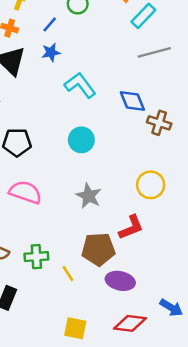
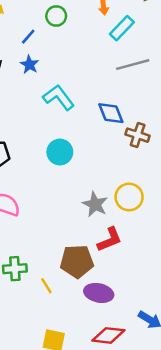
blue star: (51, 52) -> (29, 65), turned -30
gray star: (89, 196) -> (95, 204), moved

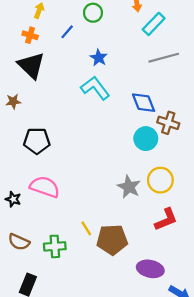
blue star: (29, 65) -> (99, 58), moved
cyan circle: (60, 152) -> (146, 139), moved
red L-shape: (110, 240) -> (166, 219), moved
yellow line: (46, 286) -> (86, 228), moved
purple ellipse: (99, 293) -> (150, 269), moved

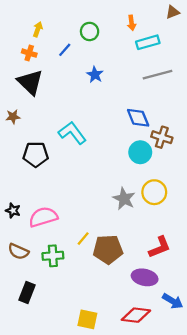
cyan rectangle: (154, 24) -> (148, 42), turned 30
cyan L-shape: (95, 88) -> (72, 133), moved
pink semicircle: (45, 187) -> (43, 217), moved, turned -36
red L-shape: (166, 219) -> (160, 247), moved
yellow line: (86, 228) -> (83, 239), turned 72

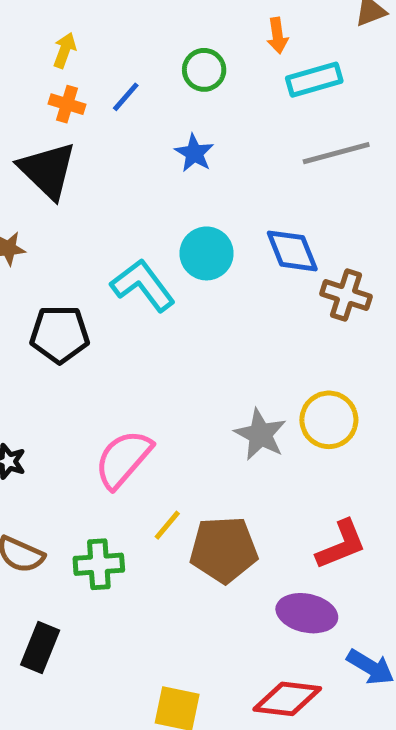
green circle: (90, 31) -> (204, 70), moved
orange cross: (29, 53) -> (67, 104), moved
cyan circle: (140, 152) -> (207, 253), moved
pink semicircle: (43, 217) -> (123, 459), moved, turned -32

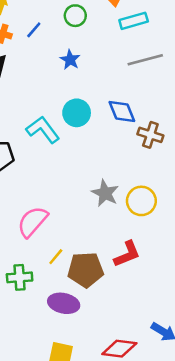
gray star: (260, 435) -> (105, 193), moved
red L-shape: (341, 545) -> (127, 254), moved
purple ellipse: (307, 613) -> (64, 303), moved

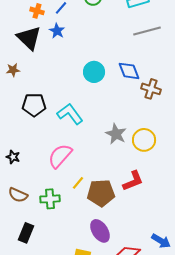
blue star: (70, 60) -> (57, 31), moved
cyan L-shape: (43, 130) -> (70, 114), moved
purple ellipse: (64, 303) -> (100, 231), moved, turned 45

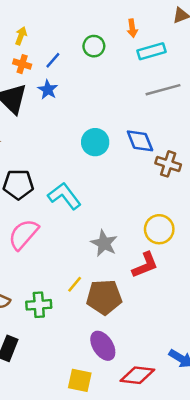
gray star: (116, 134) -> (104, 243), moved
pink semicircle: (60, 156) -> (23, 234), moved
red L-shape: (133, 181) -> (145, 265), moved

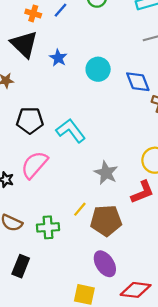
blue star: (48, 90) -> (58, 58), moved
cyan circle: (95, 142) -> (98, 69), moved

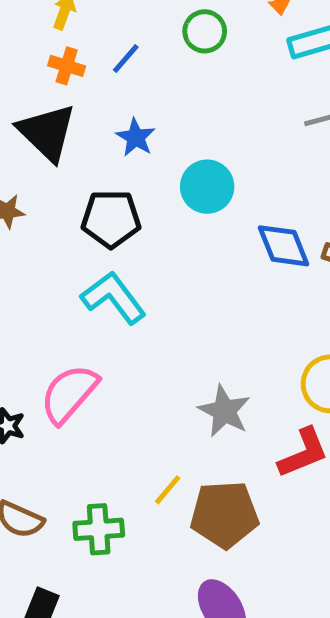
blue star: (58, 58) -> (136, 137), moved
blue diamond: (138, 82) -> (284, 246), moved
black pentagon: (30, 120) -> (111, 219), moved
cyan L-shape: (71, 131) -> (113, 298), moved

